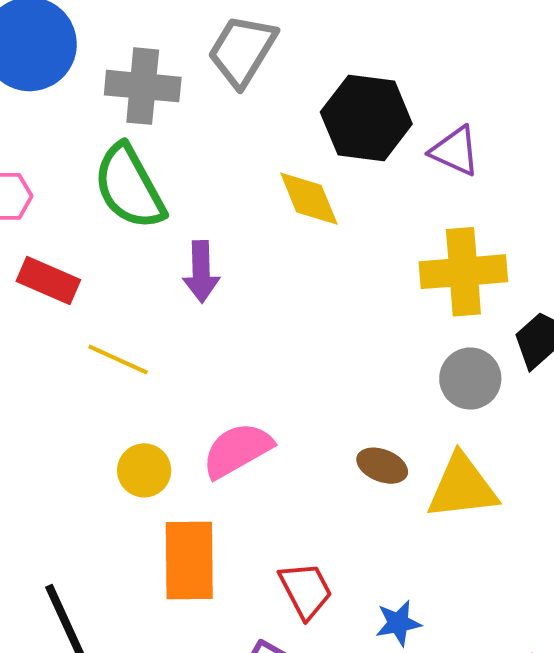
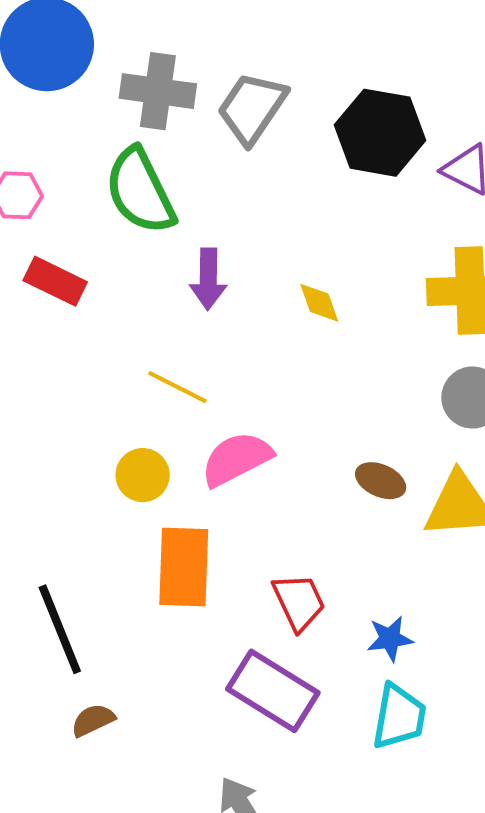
gray trapezoid: (242, 51) -> (252, 108), moved
yellow diamond: (309, 199) -> (319, 303), moved, size x0.7
yellow line: (118, 359) -> (177, 387), moved

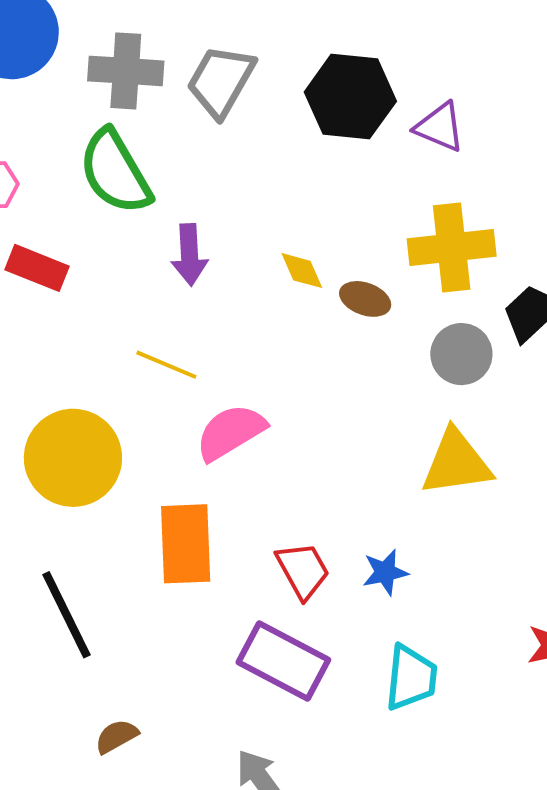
yellow circle: (143, 475) -> (73, 458), moved, size x1.8
brown ellipse: (381, 481) -> (365, 299), moved
blue star: (390, 639) -> (385, 572), moved
brown semicircle: (93, 720) -> (116, 736), moved

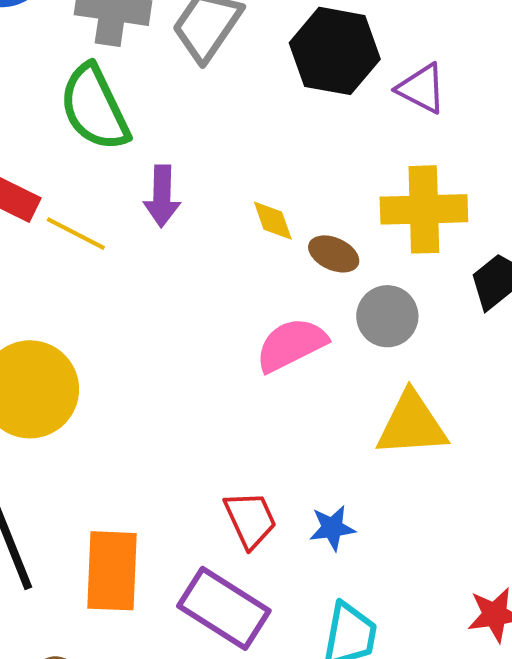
gray circle: (461, 354) -> (387, 316), moved
yellow line: (166, 365) -> (76, 234), moved
pink semicircle: (231, 432) -> (291, 345), moved
orange rectangle: (186, 544) -> (112, 571), moved

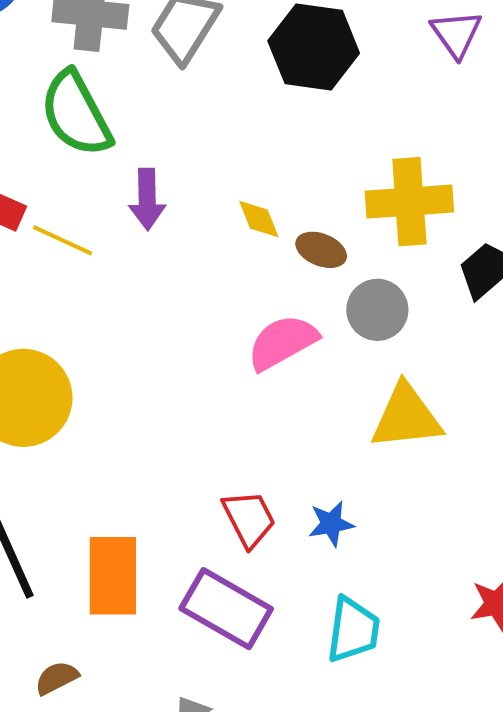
purple triangle: (422, 88) -> (456, 34), moved, turned 30

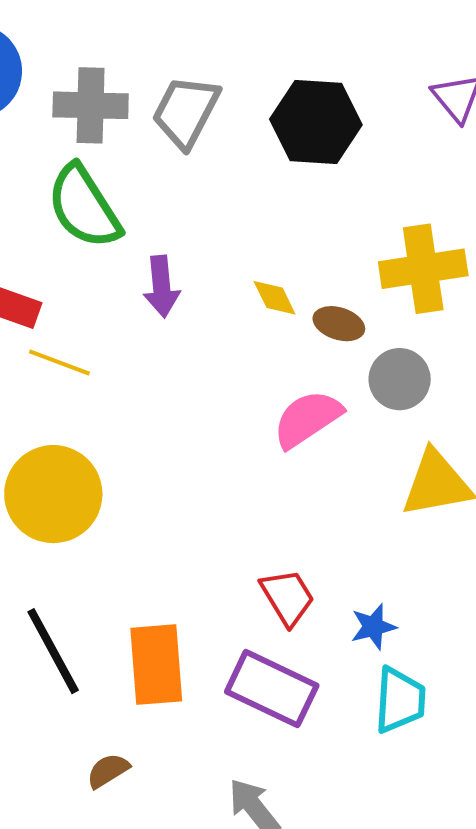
yellow line: (63, 240) -> (59, 363), moved
blue star: (331, 524) -> (373, 627), moved

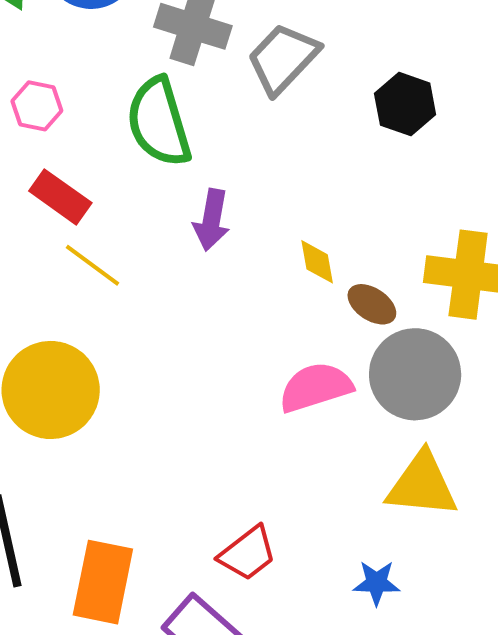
black hexagon: (316, 122) -> (405, 104), size x0.7
gray circle: (400, 379) -> (415, 374), size x1.5
red trapezoid: (287, 597) -> (248, 553), turned 68
blue star: (373, 627) -> (376, 583), moved

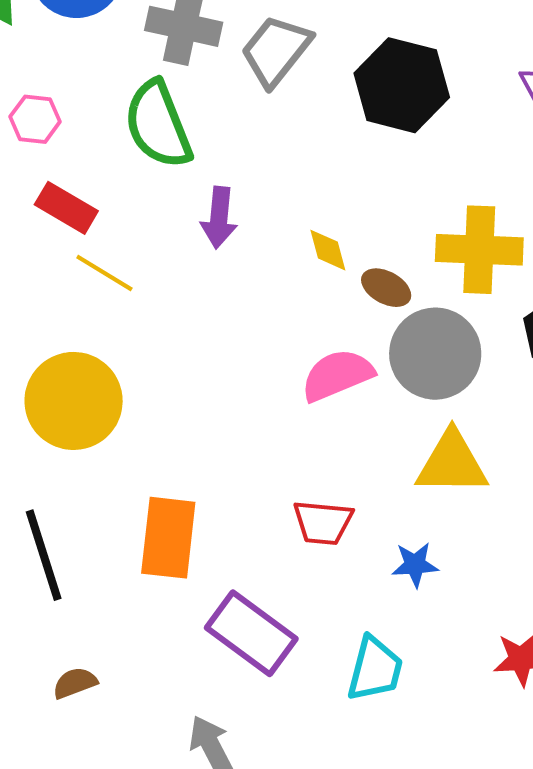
black hexagon: (405, 104) -> (402, 85), size x1.5
red trapezoid: (248, 553) -> (323, 522), moved, turned 48
orange rectangle: (103, 582) -> (168, 538), moved

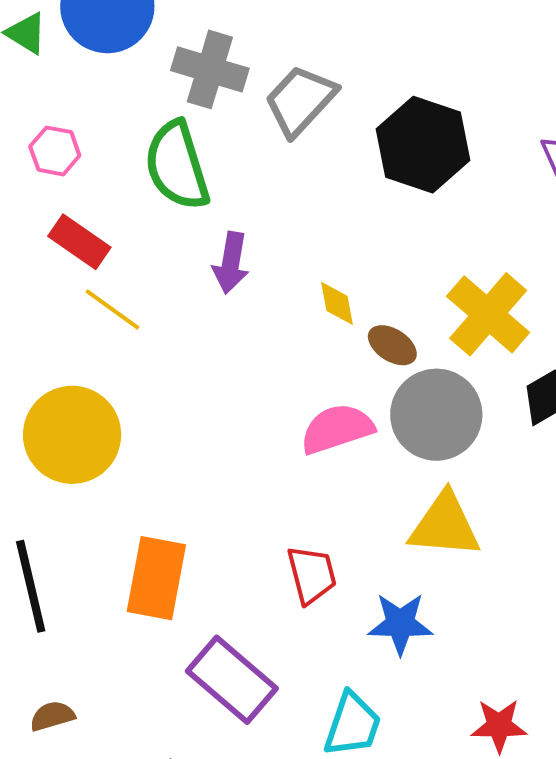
yellow cross: (479, 250) -> (488, 314), turned 34
red trapezoid: (323, 522) -> (312, 575), turned -114
blue star: (415, 565) -> (400, 624), size x1.4

